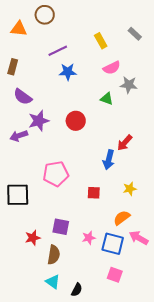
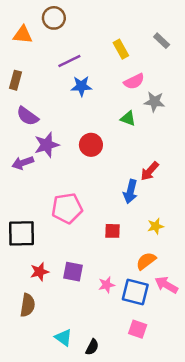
red star: (33, 238) -> (39, 272), moved
brown semicircle: (54, 255) -> (28, 305), moved

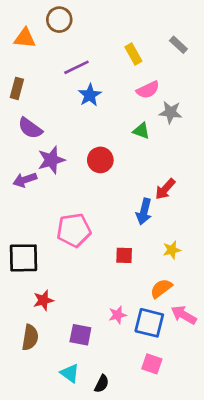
blue star: (81, 86) -> (90, 95), turned -30
purple square: (73, 272) -> (80, 335), moved

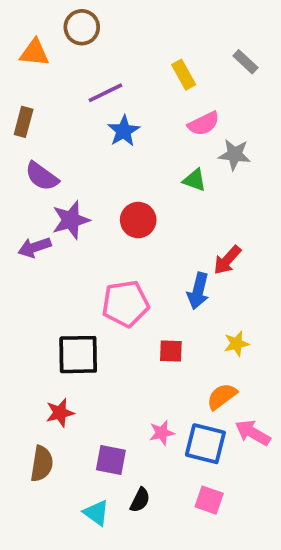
pink pentagon: (74, 230) -> (125, 304), moved
black square: (23, 258) -> (78, 355), moved
black semicircle: (102, 384) -> (140, 500), moved

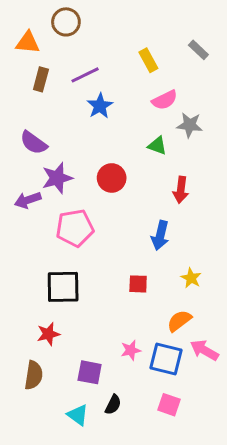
brown rectangle: (24, 122) -> (41, 79), moved
red arrow: (227, 260) -> (181, 190), moved, turned -35
pink pentagon: (125, 304) -> (75, 228), moved
yellow star: (236, 344) -> (191, 278), turned -30

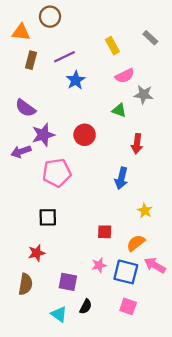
red square: (138, 284) -> (105, 232), moved
black square: (63, 287) -> (48, 217), size x0.7

